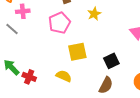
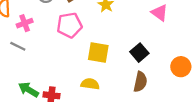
pink pentagon: (59, 23) -> (69, 25), turned 30
yellow square: (77, 52) -> (98, 52), turned 36

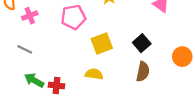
gray line: (18, 46) -> (25, 49), moved
yellow square: (98, 52) -> (102, 43), turned -30

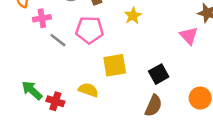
gray line: (25, 49) -> (58, 40), moved
yellow semicircle: (94, 74) -> (88, 90), moved

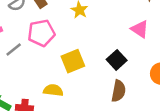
pink triangle: (189, 36) -> (140, 29), moved
gray line: (58, 40) -> (14, 49), turned -63

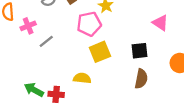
pink pentagon: (41, 33) -> (89, 24), moved
black square: (117, 60) -> (139, 51), turned 36

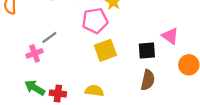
pink triangle: (160, 23) -> (170, 36), moved
pink cross: (28, 26) -> (35, 53), moved
yellow semicircle: (82, 78) -> (94, 91), moved

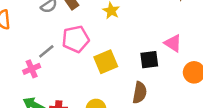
pink pentagon: (95, 21) -> (76, 39), moved
brown semicircle: (148, 80) -> (140, 93), moved

